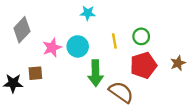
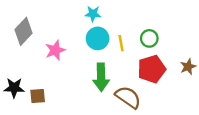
cyan circle: (78, 46) -> (98, 38), moved
brown square: (35, 73) -> (38, 96), moved

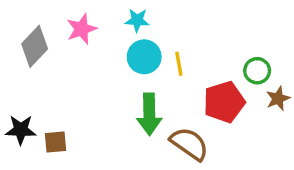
green circle: (149, 38) -> (257, 71), moved
pink star: (55, 50) -> (82, 29), moved

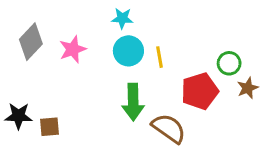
pink star: (82, 29) -> (73, 49), moved

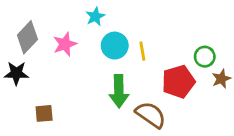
cyan star: (122, 18) -> (95, 16), moved, turned -30
black star: (19, 116) -> (16, 73), moved

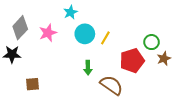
yellow line: (142, 51) -> (105, 38), turned 40
green arrow: (119, 91) -> (88, 68), size x0.6

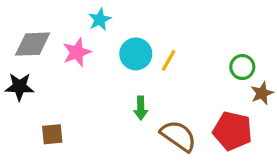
cyan star: (70, 12) -> (100, 20), moved
gray diamond: (20, 28) -> (33, 44), turned 45
red pentagon: (132, 61) -> (232, 131), moved, turned 30

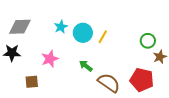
cyan star: (100, 20) -> (61, 27), moved
pink star: (77, 52) -> (50, 59), moved
green arrow: (141, 108) -> (86, 66), turned 128

